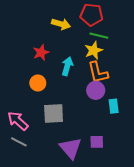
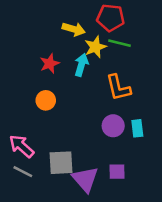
yellow star: (94, 50) -> (95, 47), moved
cyan arrow: (67, 66) -> (81, 65), moved
purple circle: (96, 90) -> (113, 126), moved
gray square: (54, 113) -> (61, 163), moved

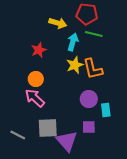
yellow star: (95, 47) -> (75, 65), moved
cyan arrow: (81, 65) -> (73, 42), moved
cyan rectangle: (137, 128) -> (106, 110), moved
pink arrow: (22, 146) -> (35, 98), moved
purple square: (117, 172) -> (89, 127), moved

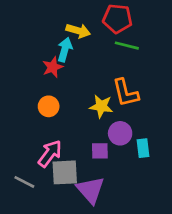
cyan arrow: (73, 42) -> (65, 50), moved
yellow star: (75, 65) -> (101, 106), moved, turned 30
pink arrow: (35, 98) -> (50, 154), moved, turned 85
purple square: (89, 127) -> (100, 151), moved

